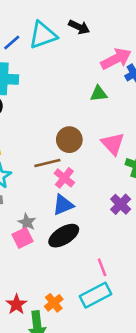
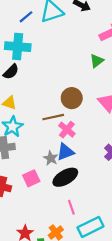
green triangle: (99, 94) -> (97, 61), turned -32
gray star: (27, 222) -> (51, 158), moved
pink line: (102, 267) -> (71, 207), moved

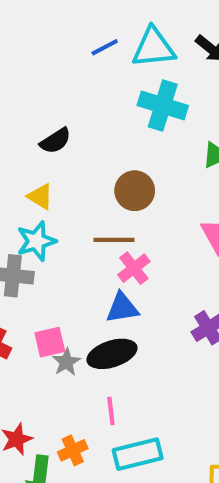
cyan cross: (18, 47) -> (163, 105), moved
brown circle: (72, 98) -> (135, 191), moved
gray star: (51, 158) -> (66, 362), moved

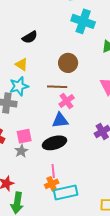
gray star: (66, 362) -> (21, 151), moved
orange cross: (73, 450) -> (52, 184), moved

